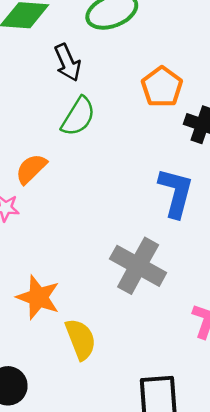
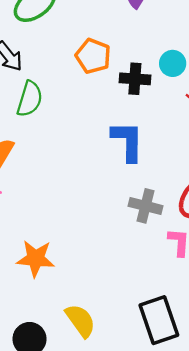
gray cross: (138, 266) -> (146, 206), moved, size x0.7
yellow semicircle: (81, 339) -> (80, 321), moved

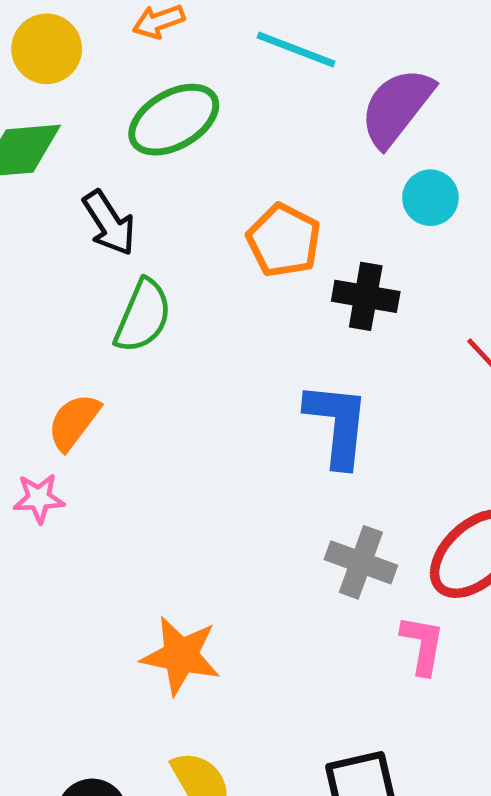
cyan circle: (173, 63) -> (430, 198), moved
orange star: (36, 258) -> (181, 656), moved

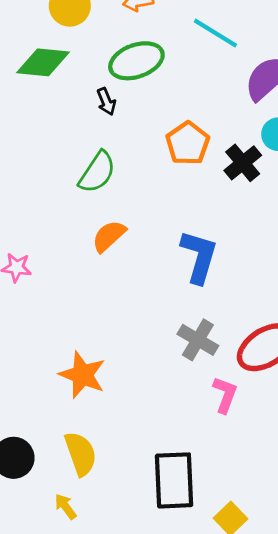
black arrow: (109, 223) -> (106, 102), moved, size x0.7
black cross: (366, 296) -> (243, 163), moved, turned 30
orange semicircle: (74, 422) -> (109, 236), moved

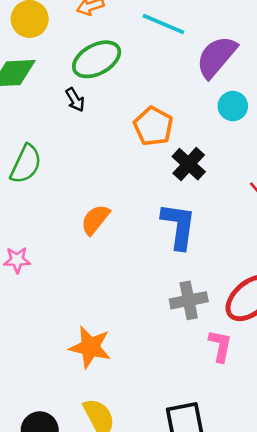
black cross: (243, 163) -> (189, 164), moved
green semicircle: (97, 172) -> (26, 164), moved
gray cross: (198, 340) -> (189, 300), turned -33

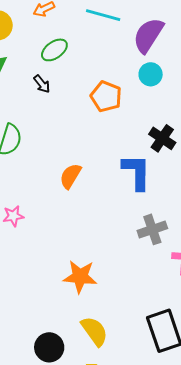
green ellipse: (97, 59) -> (54, 50), size x0.7
cyan circle: (233, 106) -> (151, 74), moved
black cross: (189, 164) -> (162, 138), moved

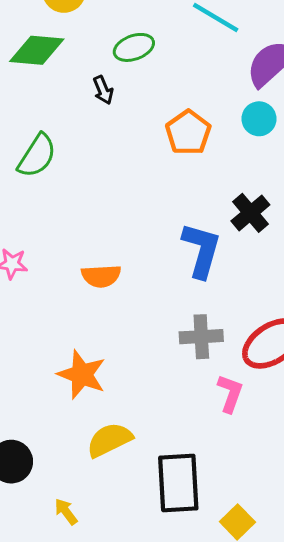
orange semicircle: (70, 176) -> (101, 276), moved, turned -140
yellow semicircle: (94, 331) -> (109, 440), moved, turned -96

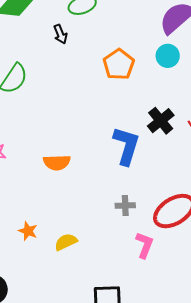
gray cross: (201, 337) -> (125, 205), size x0.7
orange star: (82, 375) -> (28, 231), moved, size x0.6
yellow semicircle: (109, 440) -> (66, 242), moved, size x0.7

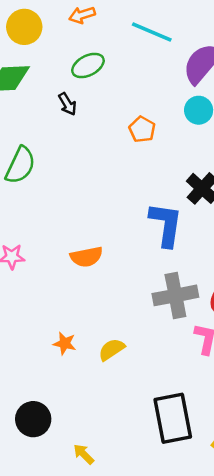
orange pentagon: (119, 64) -> (142, 129), size x0.7
gray cross: (125, 205) -> (175, 295), size x1.8

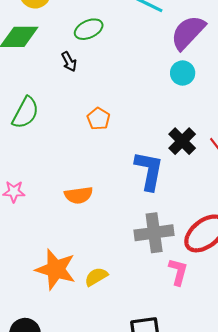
orange pentagon: (142, 129) -> (98, 119), moved
orange star: (65, 343) -> (56, 269), size x2.0

